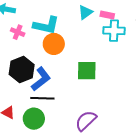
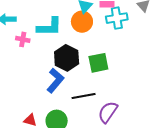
orange circle: (54, 44) -> (82, 22), moved
black hexagon: (22, 69) -> (67, 58), moved
black line: (42, 98) -> (84, 96), moved

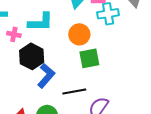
orange circle: (82, 22) -> (79, 34), moved
black hexagon: (67, 58) -> (32, 56), moved

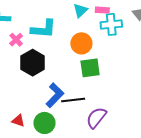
pink cross: (14, 34) -> (16, 40), turned 32
blue L-shape: (46, 76) -> (55, 95), moved

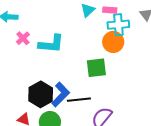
cyan L-shape: (43, 29) -> (51, 44), moved
orange circle: (81, 43) -> (113, 42), moved
black hexagon: (33, 63) -> (41, 94), moved

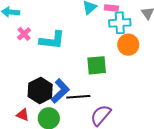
orange circle: (113, 42) -> (128, 45), moved

